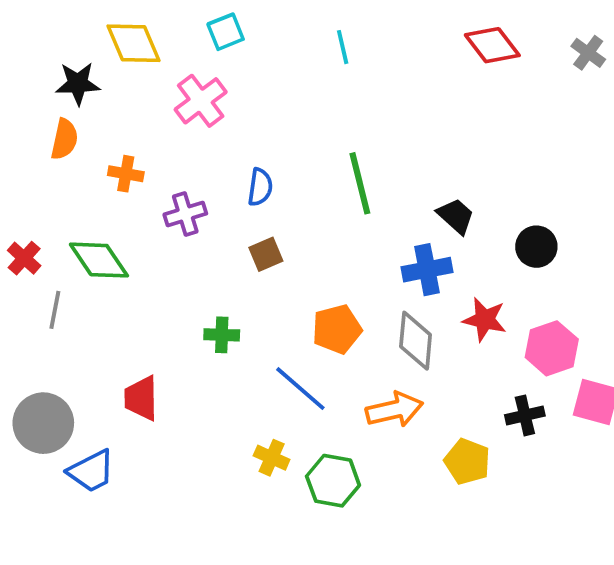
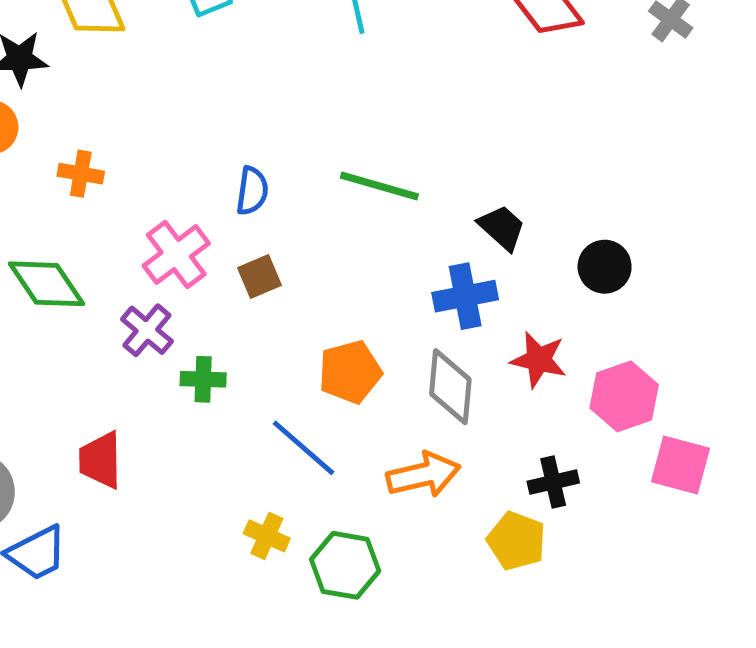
pink cross: (201, 101) -> (176, 254), moved
green line: (360, 183) -> (379, 186), turned -60
purple cross: (185, 214) -> (147, 330), moved, turned -33
black cross: (525, 415) -> (553, 482), moved

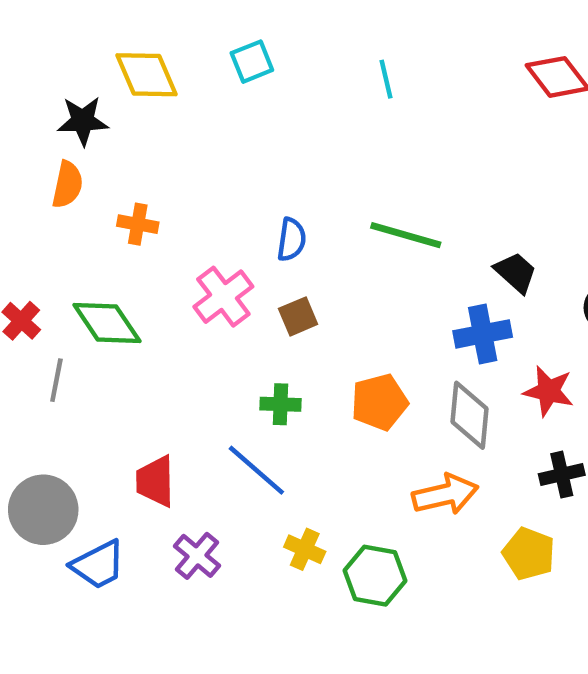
purple cross: (147, 330) -> (197, 556), moved
green cross: (203, 379) -> (281, 404), moved
blue line: (304, 448) -> (256, 470), moved
black cross: (553, 482) -> (562, 475), moved

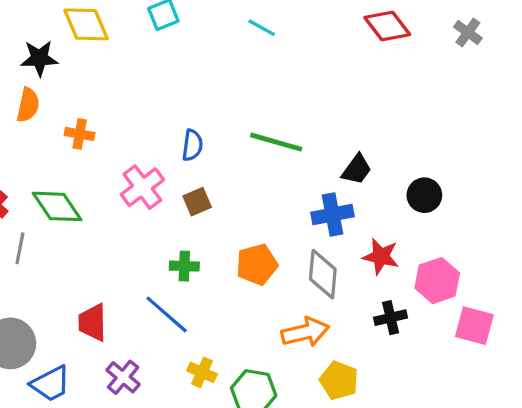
cyan line: (386, 79) -> (262, 28), turned -48
black trapezoid: (516, 272) -> (357, 169), turned 84
yellow pentagon: (529, 554) -> (339, 380), moved

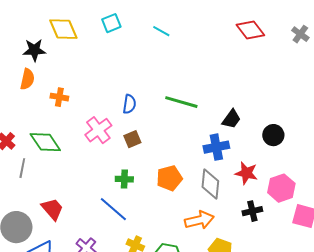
cyan line: (262, 28) -> (161, 31), moved
red trapezoid: (92, 322) -> (52, 209), moved, turned 140

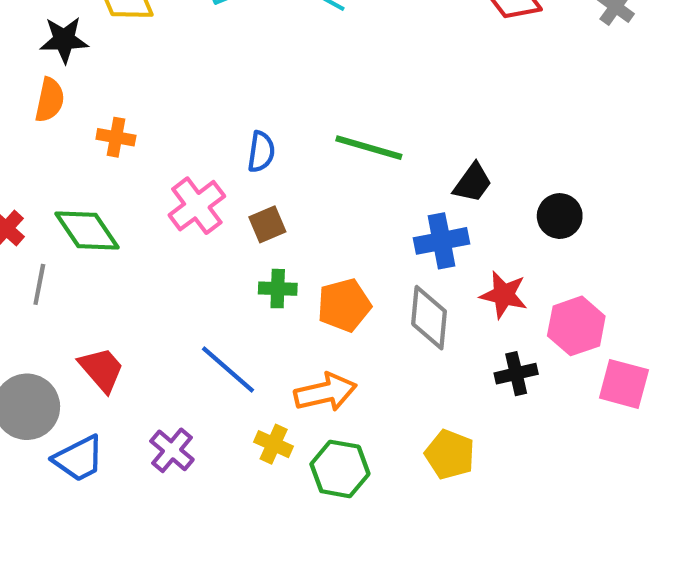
green cross: (124, 179) -> (278, 289), moved
orange arrow: (199, 220) -> (325, 392), moved

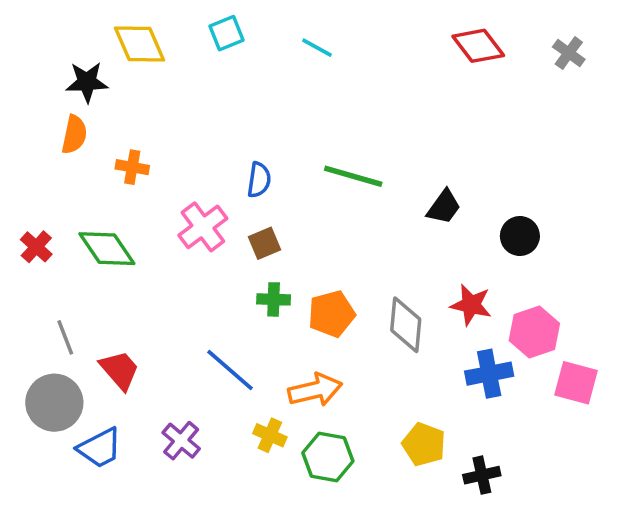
blue cross: (442, 241) -> (489, 374), moved
gray line: (39, 284) -> (65, 337), moved, turned -32
black cross: (516, 374) -> (482, 475), moved

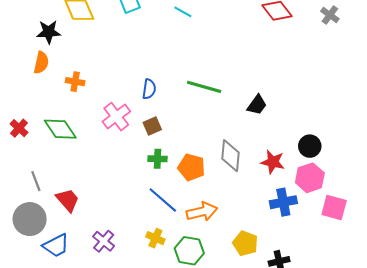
black circle: (520, 236) -> (310, 146), moved
orange pentagon: (331, 314) -> (191, 167), turned 30
gray diamond: (406, 325) -> (230, 156), moved
blue line: (230, 370) -> (163, 200), moved
orange arrow: (315, 390) -> (202, 212), moved

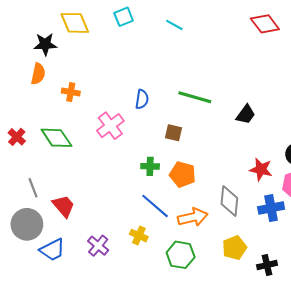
brown square: (152, 126) -> (173, 133), moved, turned 36
gray diamond: (230, 156) -> (229, 201), moved
yellow cross: (155, 238) -> (139, 236), moved
yellow pentagon: (245, 243) -> (234, 248), turned 30

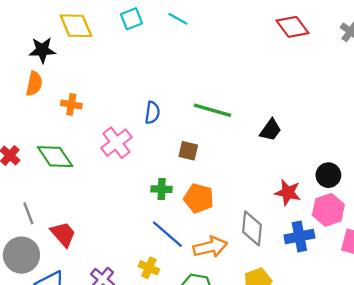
cyan line: (174, 25) -> (178, 19), moved

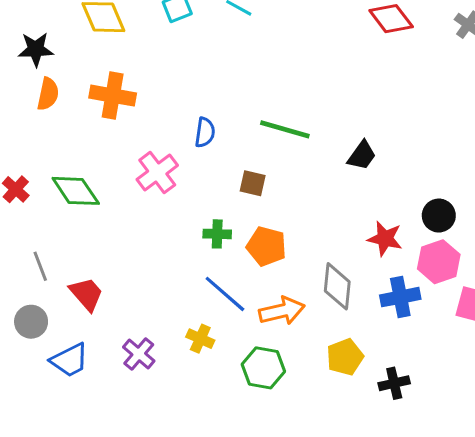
black star: (42, 50) -> (36, 49), moved
orange cross: (71, 104) -> (113, 96), moved, size x1.6
gray circle: (21, 255) -> (31, 322), size x0.7

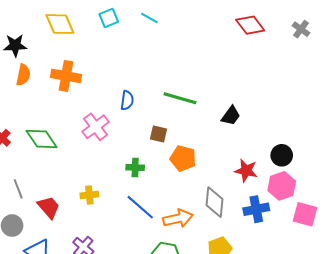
orange pentagon: (266, 246) -> (183, 158), moved
yellow cross: (200, 339) -> (89, 195), moved, turned -30

